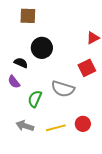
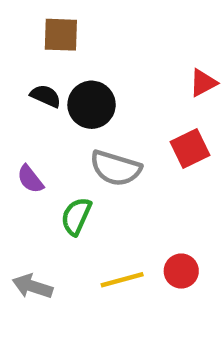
black semicircle: (21, 63) -> (46, 96), moved
gray semicircle: (63, 89) -> (116, 168), moved
gray arrow: (25, 126) -> (32, 286), moved

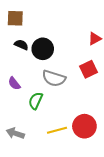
brown square: (61, 35) -> (15, 18), moved
red circle: (181, 271) -> (84, 126), size x1.5

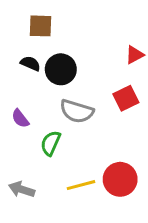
brown square: (15, 18) -> (41, 26), moved

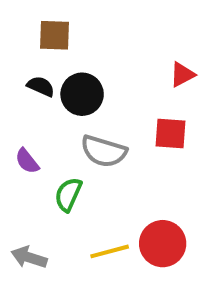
red square: (126, 98) -> (170, 134), turned 30

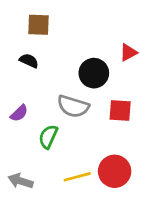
black circle: (82, 94) -> (94, 73), moved
red square: (170, 134) -> (120, 110), moved
purple semicircle: (27, 161) -> (19, 113), turned -96

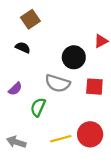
brown square: (39, 25) -> (30, 19), turned -36

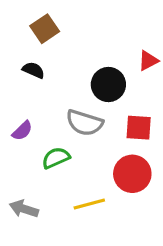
green semicircle: (38, 107) -> (56, 158), turned 42
red circle: (90, 134) -> (132, 174), moved

